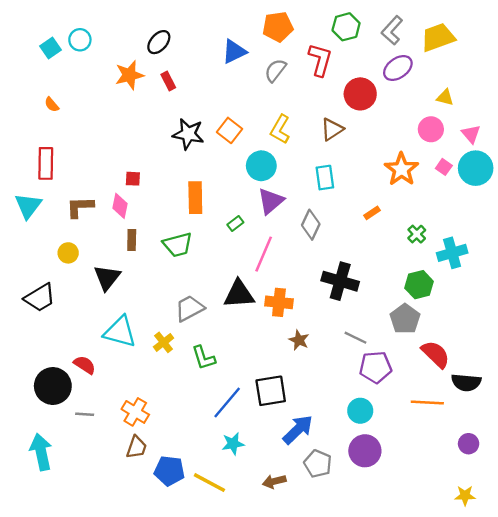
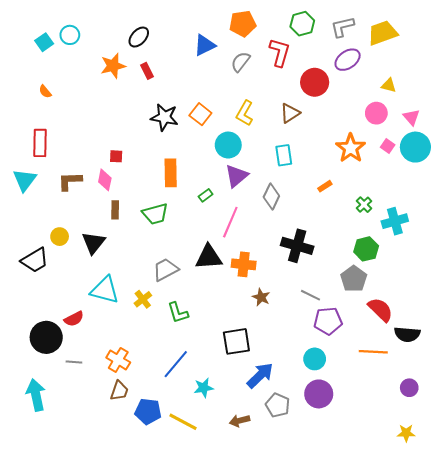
gray L-shape: (392, 30) -> (342, 27), turned 35
yellow circle: (68, 253) -> (60, 237), moved
red semicircle: (85, 365) -> (74, 319), turned 120
blue line: (227, 402) -> (176, 364), moved

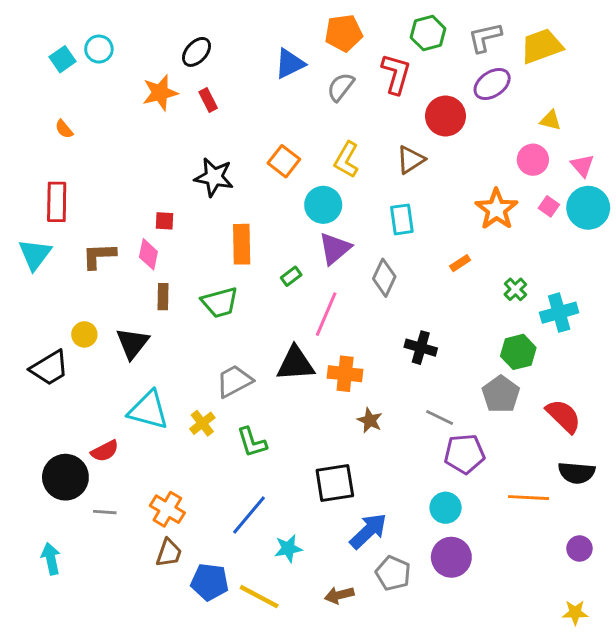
black star: (164, 117) -> (214, 177), moved
black cross: (297, 246) -> (421, 348), size x0.7
red semicircle: (380, 310) -> (563, 416), moved
cyan arrow: (36, 395) -> (51, 559), size x0.7

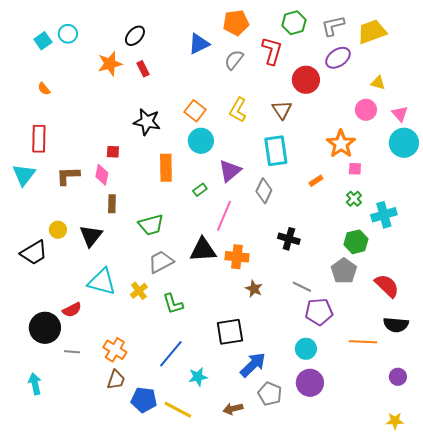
brown triangle: (411, 160) -> (282, 110), turned -30
cyan circle: (323, 205) -> (201, 141), moved
pink square: (549, 206) -> (355, 169), moved, turned -32
cyan rectangle: (402, 219) -> (276, 151), size x1.4
green trapezoid: (220, 302) -> (151, 225), moved

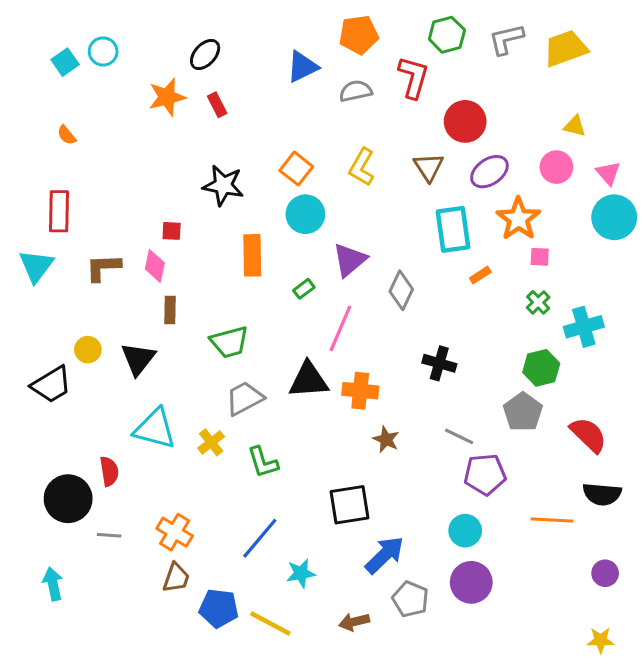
purple ellipse: (338, 58) -> (489, 172), moved
gray semicircle: (234, 60) -> (356, 91), turned 40
cyan rectangle: (276, 151) -> (453, 229), moved
red semicircle: (72, 310) -> (109, 471), turned -72

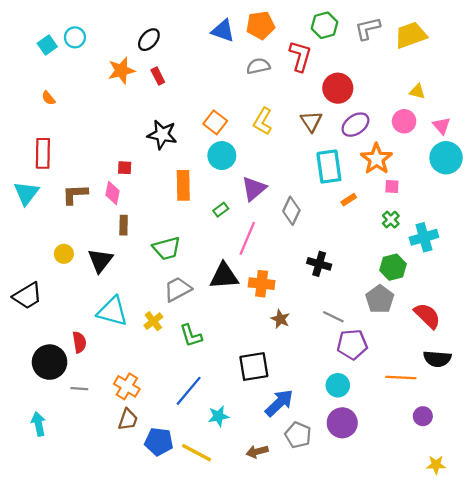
blue triangle: (302, 67) -> (223, 31), moved, turned 45
black trapezoid: (51, 385) -> (27, 296), moved
purple circle: (605, 573) -> (423, 416), moved

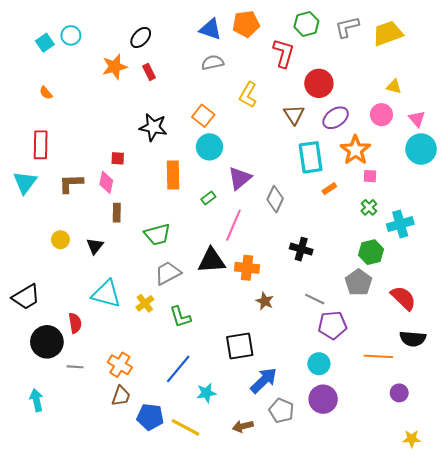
gray semicircle: (258, 66) -> (213, 63), moved
yellow L-shape: (263, 121) -> (248, 95), moved
black triangle: (100, 260) -> (95, 246), size x0.7
black trapezoid: (27, 296) -> (26, 297), moved

